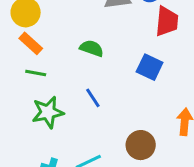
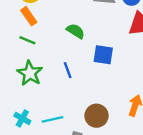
blue square: (150, 67) -> (103, 55), moved, turned -30
green star: (48, 112) -> (30, 73), turned 30

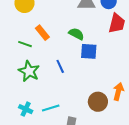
orange rectangle: (29, 16) -> (42, 33), moved
green semicircle: (76, 31) -> (76, 34), moved
brown circle: (96, 116) -> (98, 102), moved

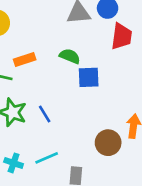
orange rectangle: (42, 33) -> (25, 59), turned -63
blue line: (60, 66) -> (45, 114), moved

